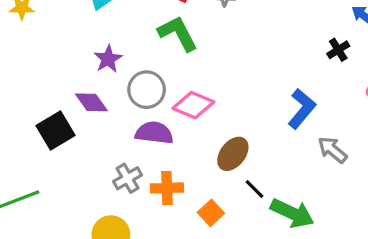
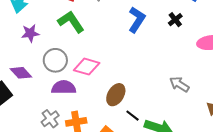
purple star: (108, 59) -> (30, 33), moved, turned 30
blue L-shape: (302, 109) -> (137, 20), moved

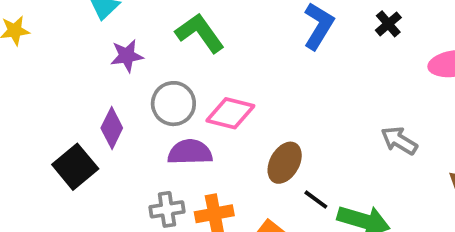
purple diamond: (21, 73) -> (112, 128), turned 70
gray cross: (50, 119) -> (167, 209), turned 30

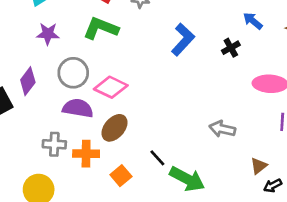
green L-shape: (200, 33) -> (101, 28), turned -44
gray arrow: (399, 141) -> (222, 129), turned -30
brown ellipse: (285, 163) -> (114, 128), moved

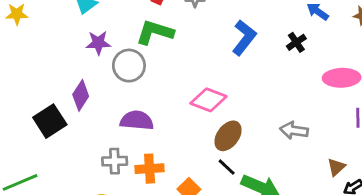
gray circle: (73, 73) -> (129, 66), moved
pink diamond: (111, 87) -> (208, 100), moved
brown ellipse: (114, 128) -> (228, 136), moved

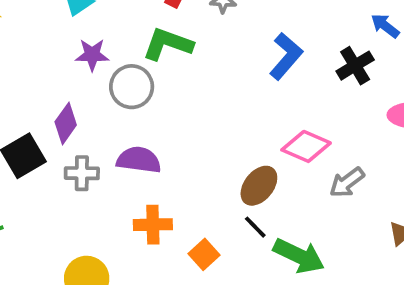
black cross: (296, 42) -> (355, 66), size x1.4
pink diamond: (208, 100) -> (306, 146), moved
gray arrow: (294, 130) -> (347, 182), turned -48
gray cross: (115, 161) -> (82, 173), moved

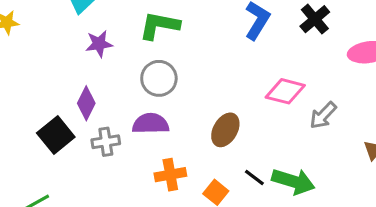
gray circle: (132, 87) -> (159, 78), moved
brown ellipse: (259, 186) -> (225, 130), moved
black line: (255, 227) -> (254, 178), moved

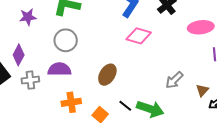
pink diamond: (285, 91) -> (139, 36), moved
gray arrow: (323, 115) -> (174, 80), moved

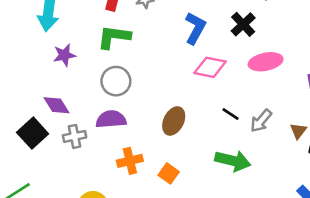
pink ellipse: (201, 27) -> (266, 62), moved
purple diamond: (19, 55) -> (57, 105), turned -55
black line: (125, 106) -> (231, 114), moved

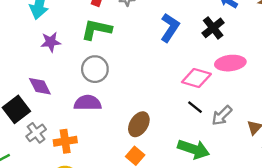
pink diamond: (210, 67) -> (196, 78), moved
brown ellipse: (174, 121) -> (139, 124), moved
gray cross: (75, 136) -> (36, 133), moved, turned -30
orange cross: (130, 161) -> (65, 141), moved

